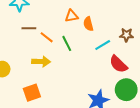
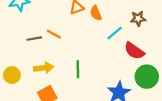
brown line: (29, 28) -> (34, 39), moved
green line: (67, 43) -> (78, 69), moved, turned 35
yellow arrow: (41, 62) -> (44, 68), moved

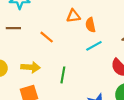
cyan line: (115, 33) -> (94, 46), moved
brown line: (34, 39) -> (13, 28), moved

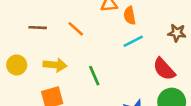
brown line: (13, 28) -> (38, 28), moved
green line: (63, 75) -> (94, 76), turned -35

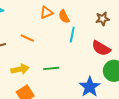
cyan line: (133, 41) -> (72, 35), turned -35
green line: (94, 76) -> (51, 68), turned -56

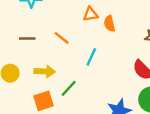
cyan line: (72, 35) -> (91, 57), moved
green line: (51, 68) -> (69, 88), moved, turned -56

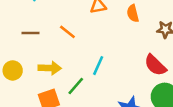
orange semicircle: (109, 24) -> (133, 13), moved
cyan line: (91, 57) -> (98, 66), moved

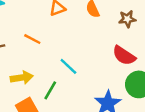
cyan line: (98, 66) -> (68, 66), turned -60

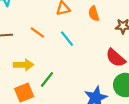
cyan line: (68, 66) -> (67, 39), moved

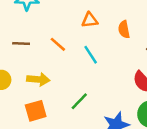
green line: (47, 79) -> (79, 101), moved

